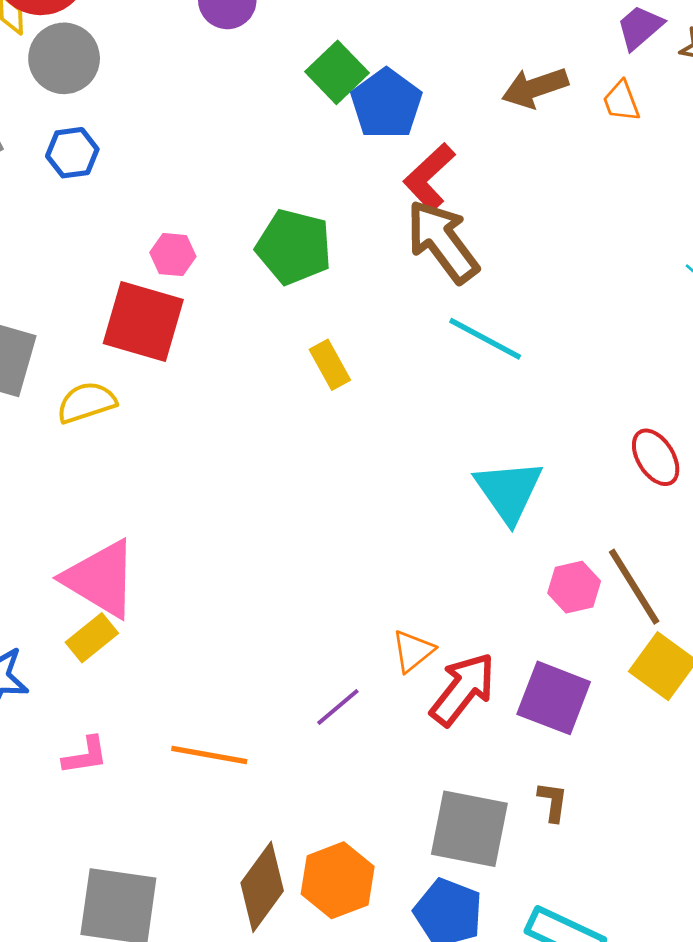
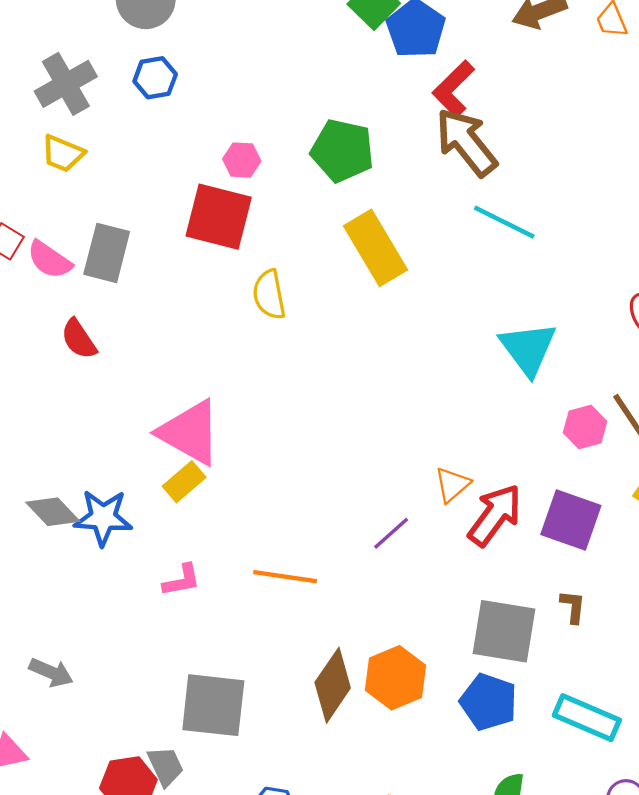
yellow rectangle: (330, 365) -> (375, 248), size x1.8
yellow semicircle: (87, 402) -> (269, 295), moved, turned -81

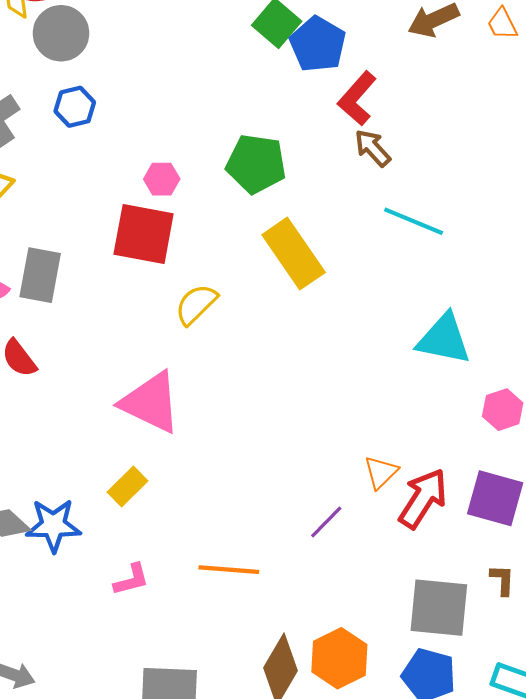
brown arrow: (466, 142) -> (373, 148), size x0.6
yellow semicircle: (269, 295) -> (196, 304), turned 60
cyan triangle: (528, 349) -> (444, 339), turned -38
pink triangle: (190, 432) -> (151, 402), moved

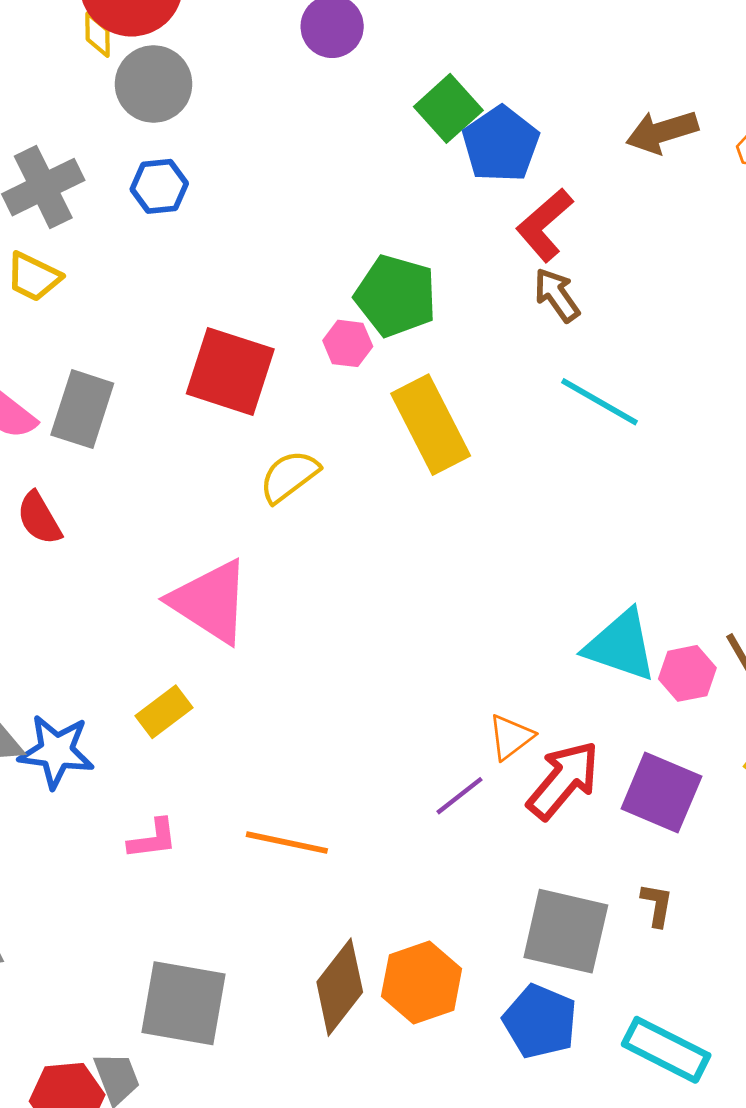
pink hexagon: (162, 179) -> (348, 343), moved
cyan triangle: (444, 339) -> (621, 646), moved
purple line: (326, 522) -> (459, 796), moved

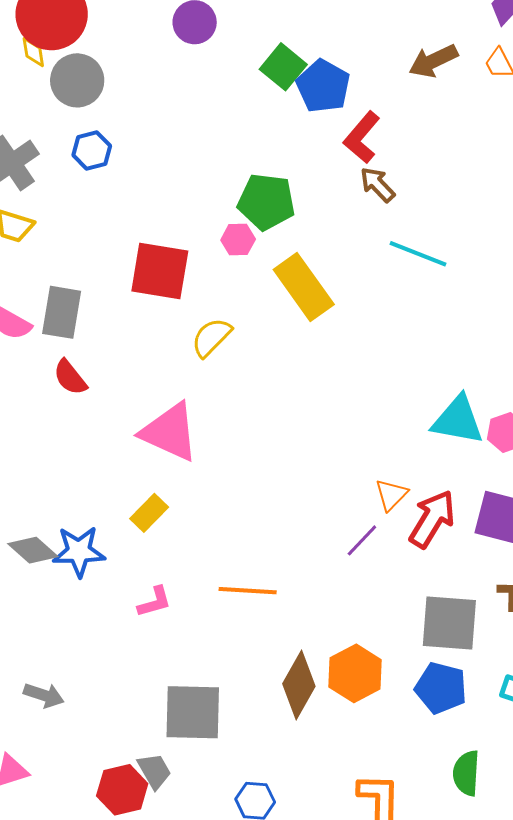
red semicircle: (39, 518) -> (70, 377), moved

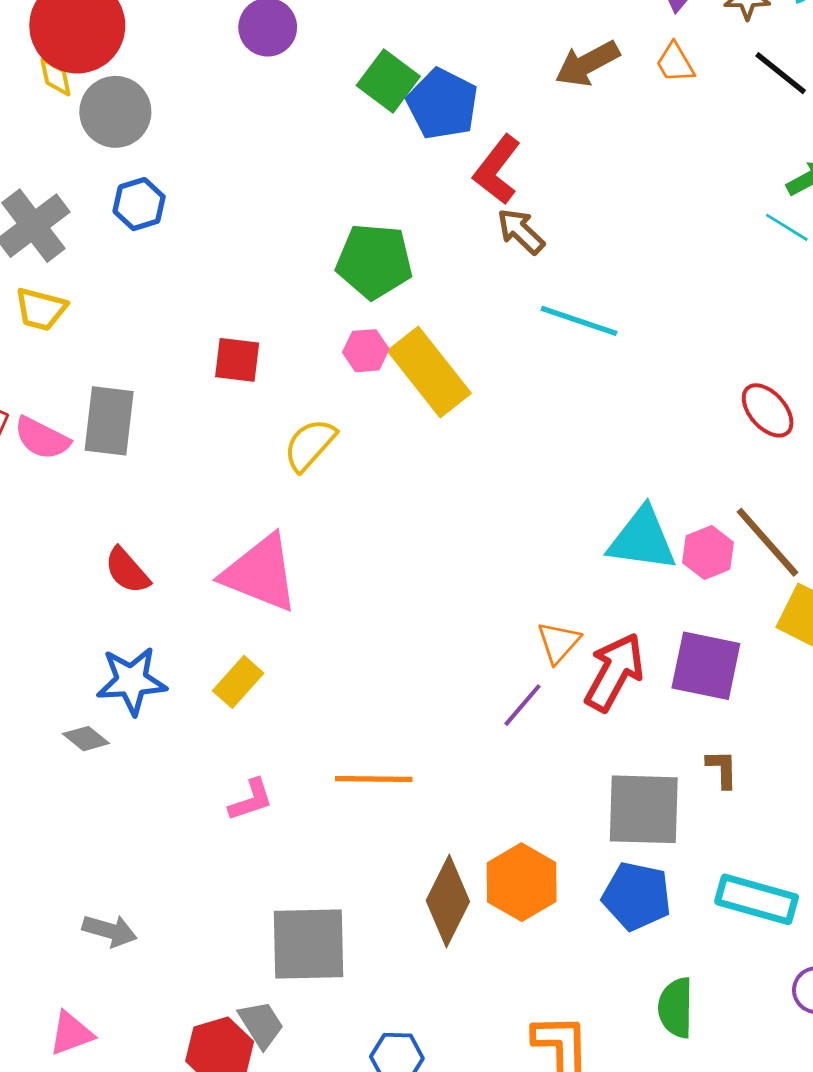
pink hexagon: (238, 240) -> (366, 351), moved
red square: (160, 271) -> (237, 360), size x0.6
red semicircle: (70, 377) -> (127, 571), moved
gray diamond: (33, 550) -> (86, 739), size x0.7
blue star: (79, 551) -> (132, 681), moved

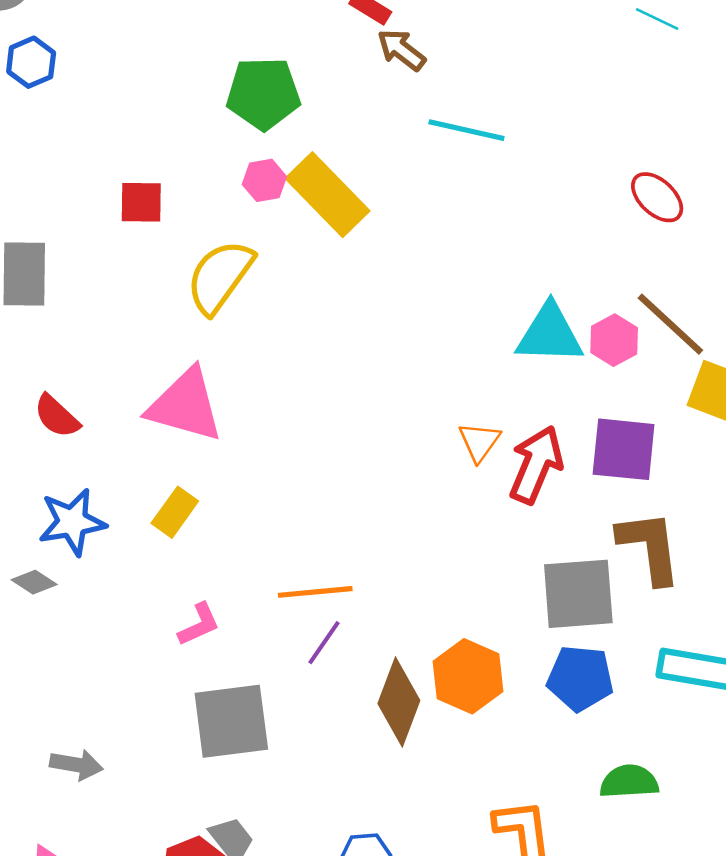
yellow semicircle: (310, 445) -> (220, 277), size x1.4
purple line: (523, 705) -> (324, 643), moved
brown L-shape: (722, 769) -> (650, 547), size x2.0
gray square: (309, 944) -> (231, 721), moved
green semicircle: (676, 1008) -> (629, 782), turned 92

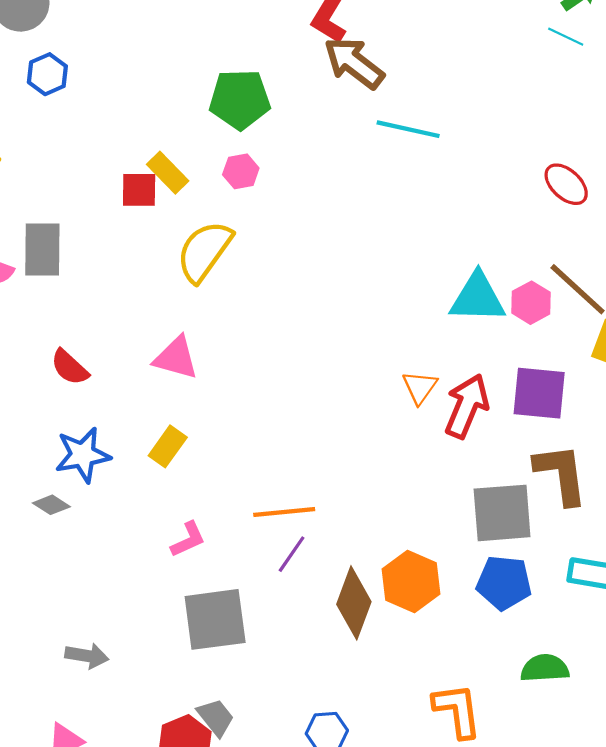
brown arrow: (401, 50) -> (354, 63), size x1.5
yellow rectangle: (328, 195) -> (168, 173), moved, size x0.6
pink triangle: (185, 405) -> (176, 358), size x0.7

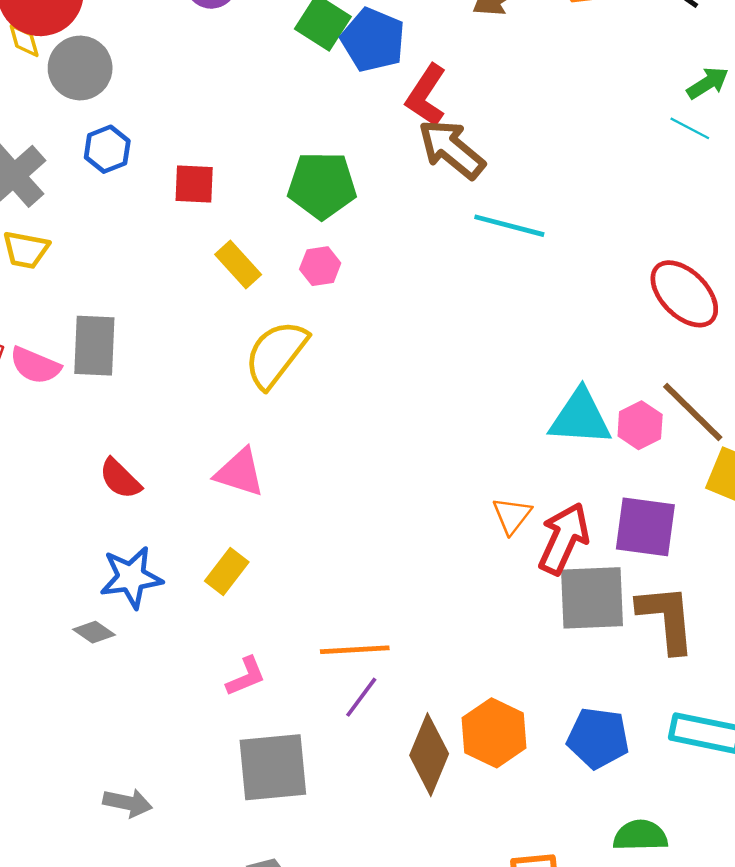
red ellipse: (566, 184) -> (684, 294), size x1.4
red square: (139, 190) -> (194, 184), moved
gray square: (502, 513) -> (592, 598), moved

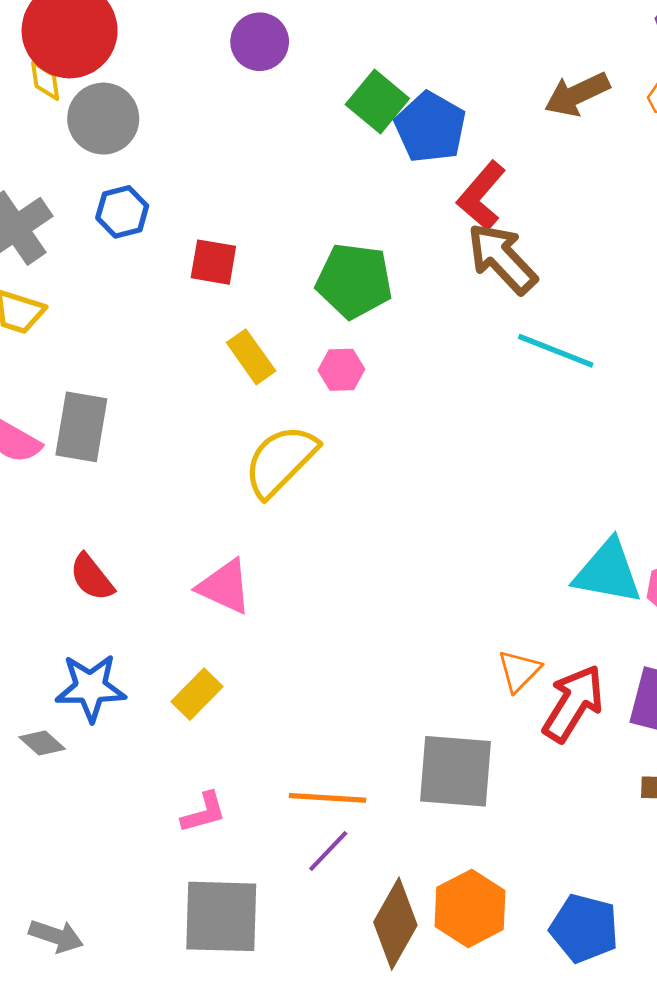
gray square: (592, 598) -> (455, 771), moved

